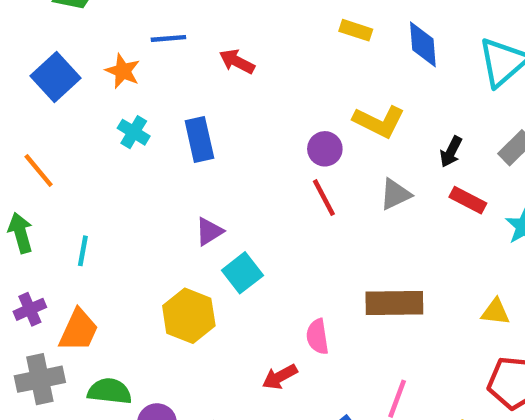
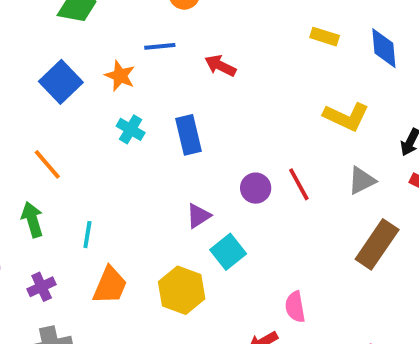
purple circle: (325, 149) -> (256, 188), moved
brown rectangle: (394, 303) -> (377, 244), moved, turned -54
orange trapezoid: (79, 330) -> (110, 285), moved

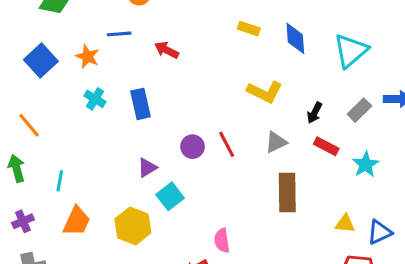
brown rectangle: (377, 244) -> (287, 193), turned -36

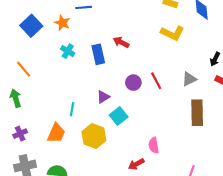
red arrow: (167, 50) -> (121, 42), moved
yellow L-shape: (265, 92) -> (172, 33), moved
cyan line: (60, 181) -> (72, 109), moved

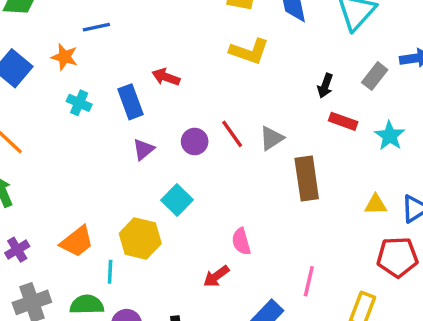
gray triangle: (189, 79) -> (272, 138), moved
purple triangle: (103, 97) -> (143, 149), moved
cyan line: (72, 109) -> (110, 272), moved
orange trapezoid: (56, 133) -> (77, 242), turned 35

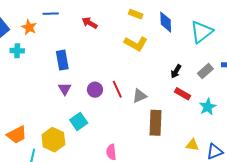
red arrow: (166, 77) -> (90, 23), moved
cyan cross: (79, 103) -> (17, 51), moved, turned -32
purple triangle: (143, 149) -> (65, 89), turned -32

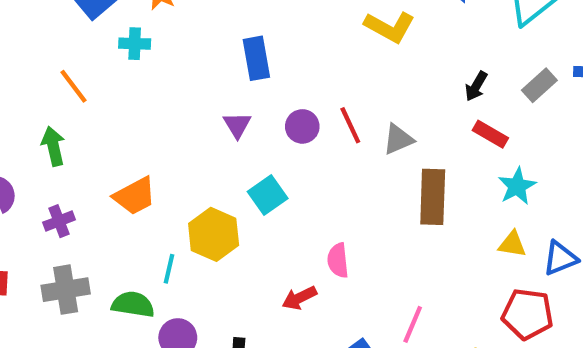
blue rectangle: (62, 60) -> (256, 58), moved
cyan star: (208, 107) -> (517, 186), moved
orange trapezoid: (17, 135) -> (135, 196), moved

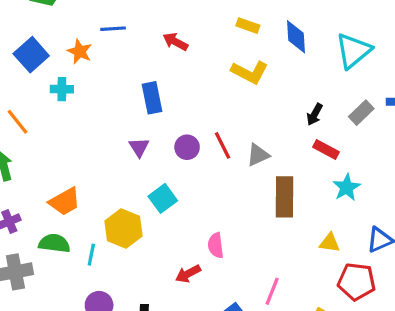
yellow triangle: (512, 244) -> (330, 243), moved
green semicircle: (133, 304) -> (54, 243), moved

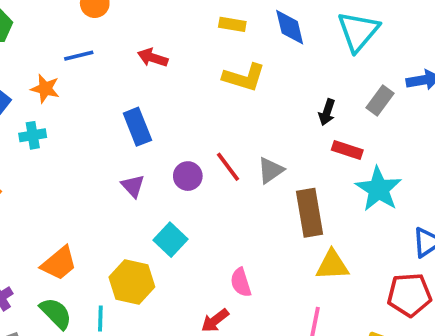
cyan star: (347, 187) -> (379, 189), size x1.4
green semicircle: (54, 243) -> (56, 313), turned 48
yellow triangle: (330, 243) -> (332, 265), moved, size x1.4

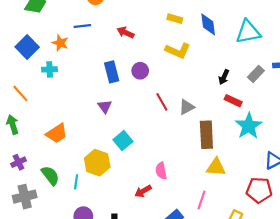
cyan triangle: (358, 31) -> (248, 32), turned 32
purple circle: (188, 176) -> (140, 71), moved
orange trapezoid: (59, 263) -> (57, 133), moved

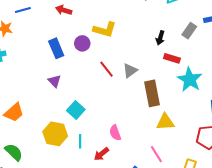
yellow L-shape: (178, 51) -> (105, 30), moved
cyan line: (76, 182) -> (80, 141), moved
pink line: (202, 200) -> (156, 154), turned -42

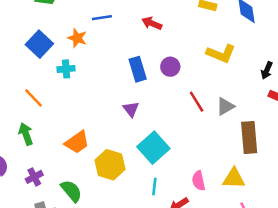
yellow L-shape: (105, 30) -> (221, 54), moved
cyan square: (76, 110) -> (153, 148), size x1.4
yellow triangle: (165, 122) -> (234, 178), moved
yellow hexagon: (55, 134) -> (110, 165), moved

